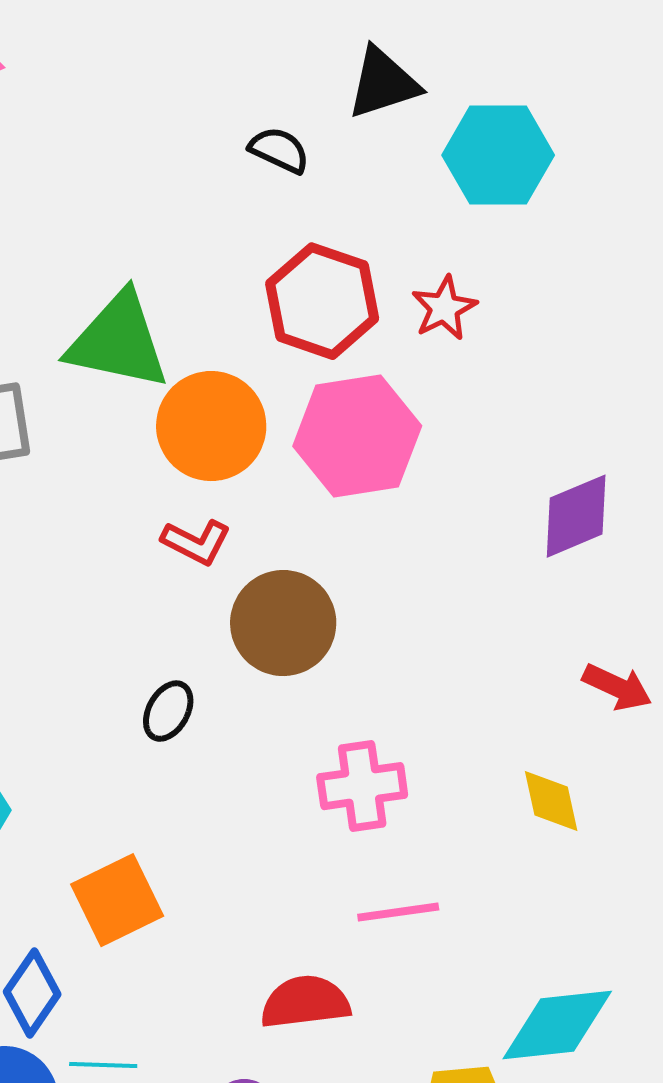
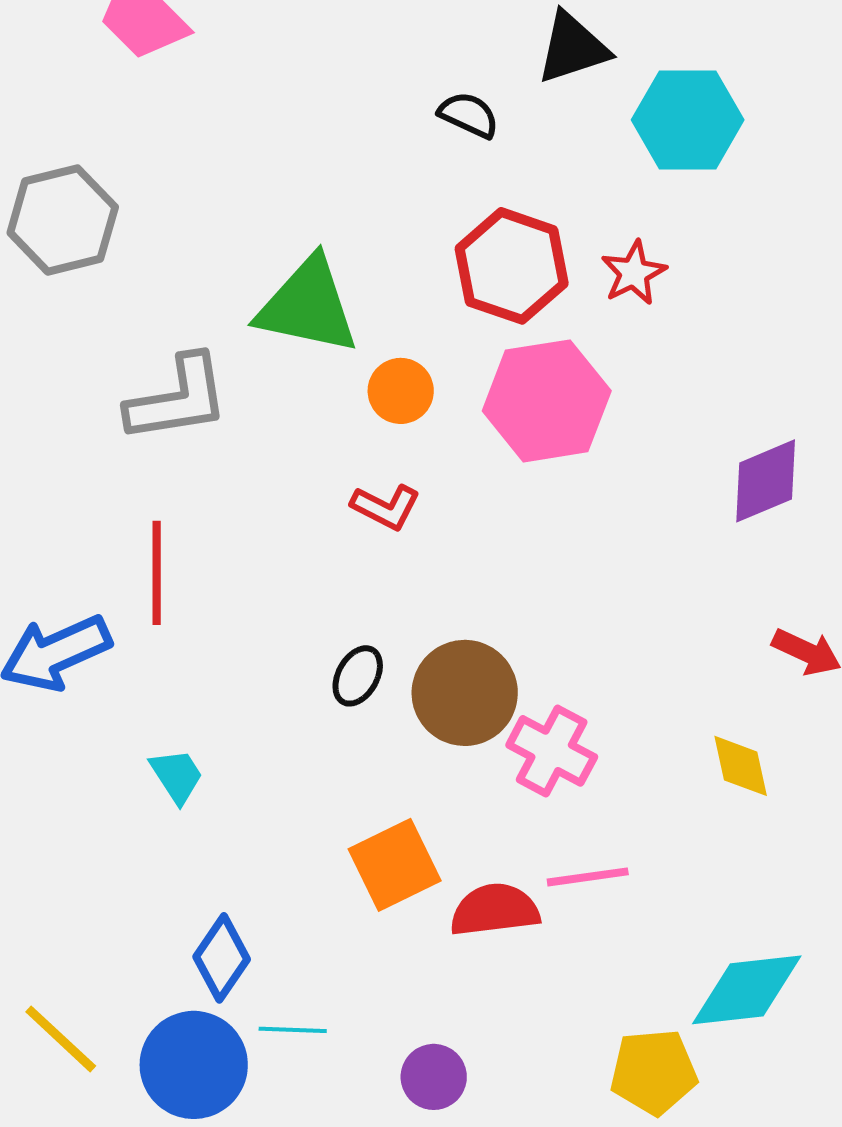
orange circle: (211, 426) -> (401, 391), size x0.6
brown circle: (283, 623) -> (465, 693), moved
pink cross: (362, 786) -> (552, 751), turned 36
orange square: (117, 900) -> (395, 865), moved
red semicircle: (305, 1002) -> (495, 910), moved

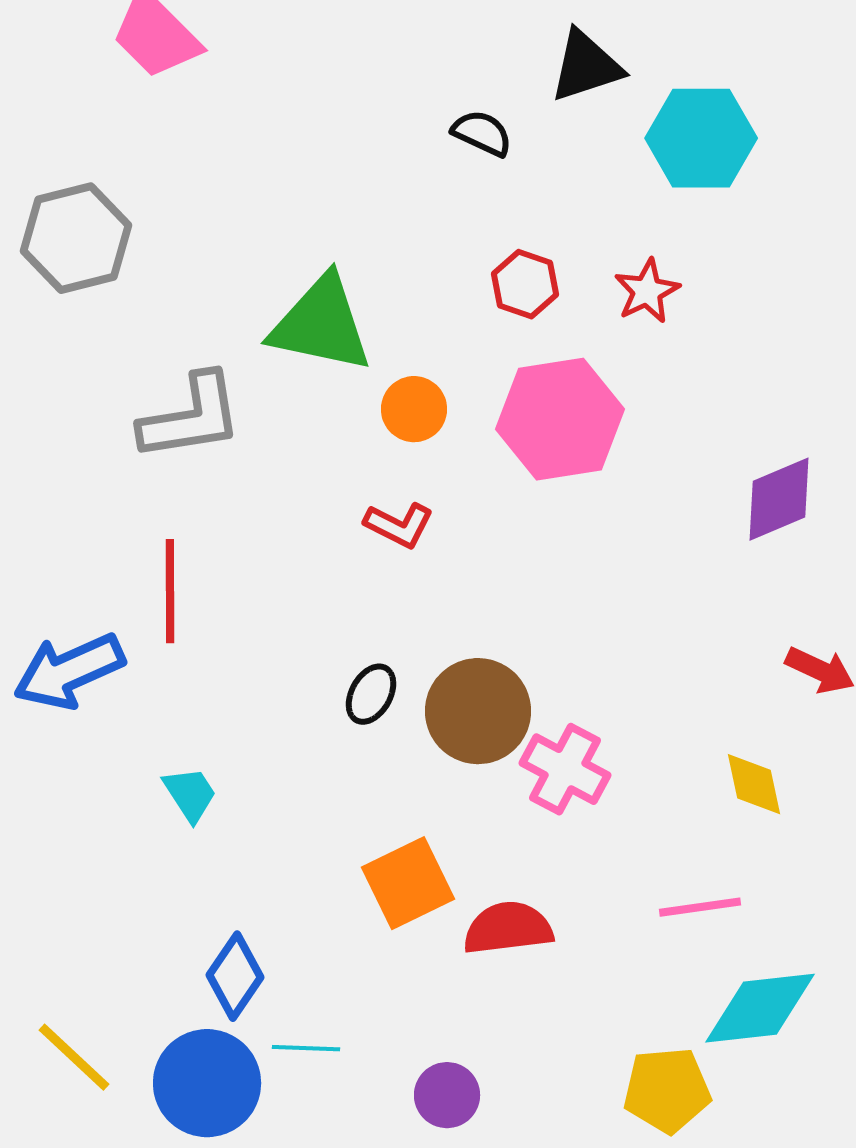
red hexagon: (512, 266) -> (525, 284), size x0.6
pink line: (588, 877) -> (700, 907), moved

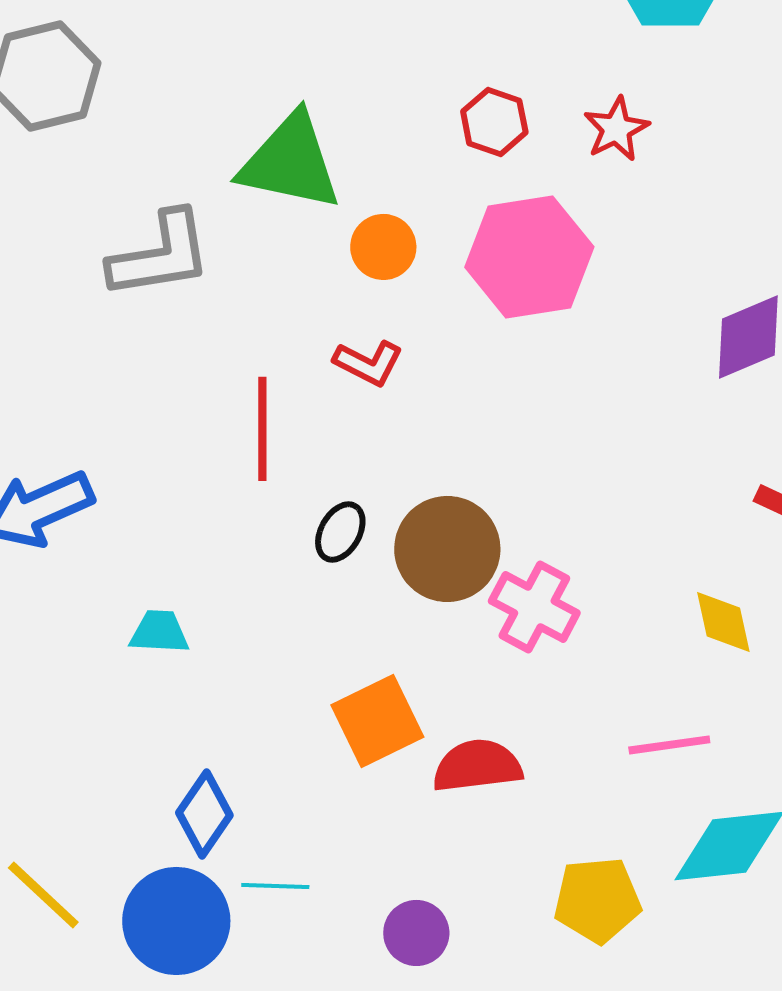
red line: (170, 591) -> (262, 429), moved
cyan trapezoid: (190, 794) -> (159, 632), turned -54
yellow pentagon: (667, 1090) -> (597, 900), moved

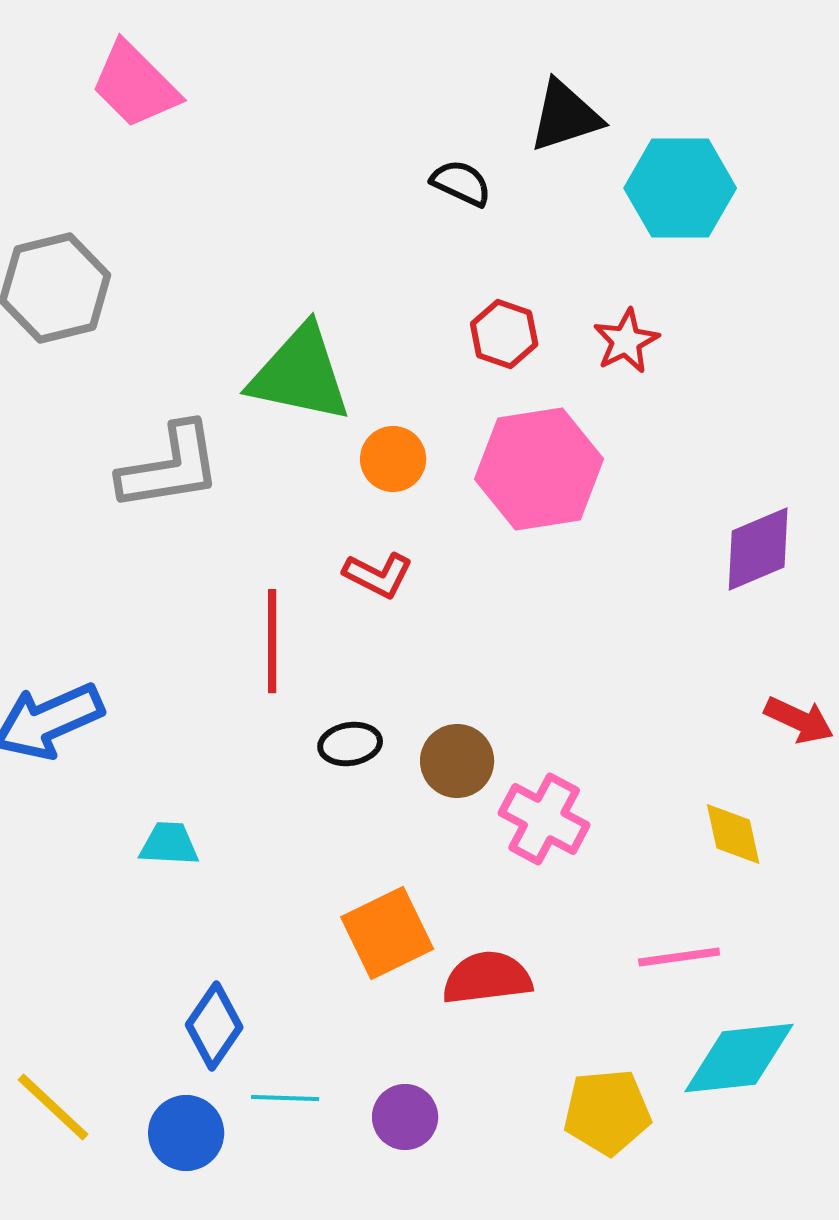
black ellipse: (340, 532) -> (350, 744), turned 52
brown circle: (447, 549) -> (457, 761), size x0.7
blue circle: (176, 921) -> (186, 1133), size x0.7
purple circle: (416, 933) -> (405, 1117), moved

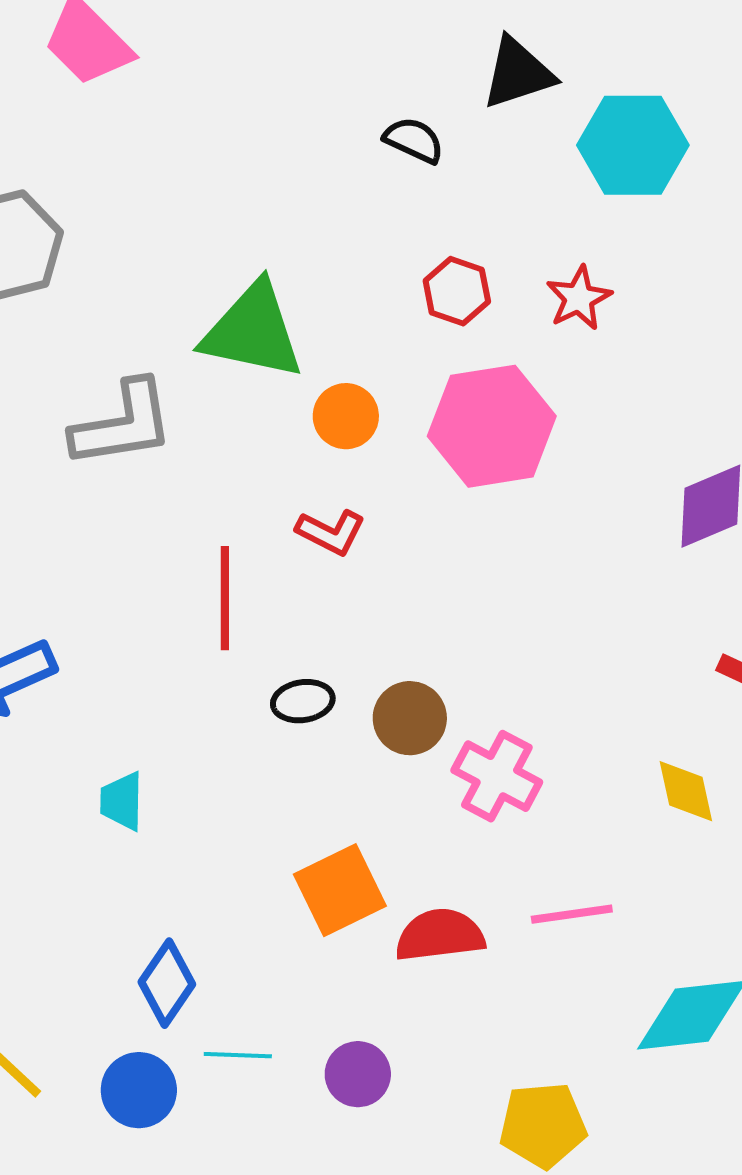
cyan trapezoid: (169, 844) -> (122, 801), turned -92
pink line: (679, 957) -> (572, 914), moved
yellow pentagon: (607, 1112) -> (543, 1125), moved

